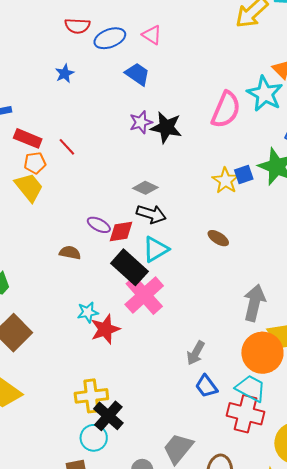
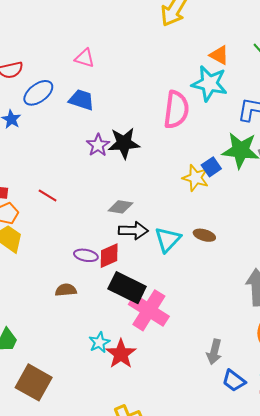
blue ellipse: (110, 38) -> (38, 93), moved
red line: (67, 147) -> (48, 195), moved
cyan triangle: (156, 249) -> (168, 240), moved

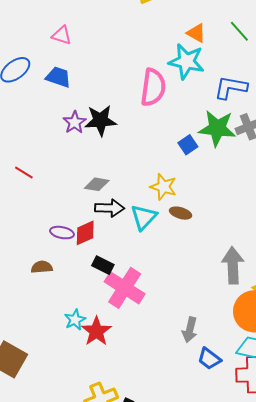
yellow star: (196, 178) -> (163, 187), moved
black rectangle: (127, 288) -> (103, 265), size x0.6

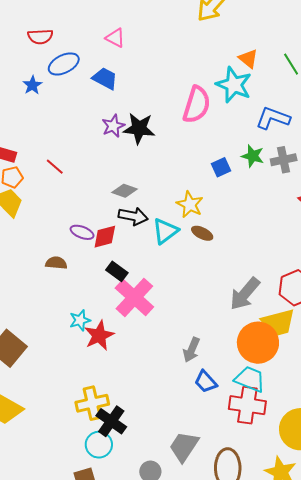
green star: (217, 128) -> (253, 156), size x0.6
gray arrow: (233, 265) -> (245, 294), turned -147

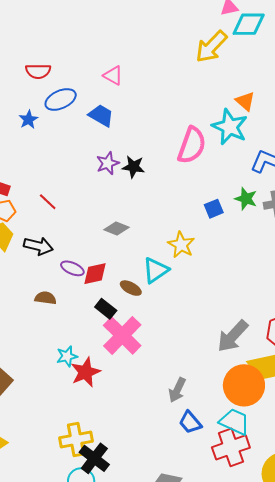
black star: (139, 128) -> (133, 167), size x0.7
black arrow: (133, 216) -> (38, 246), moved
brown ellipse: (202, 233) -> (131, 288), moved
red cross: (247, 405) -> (231, 447), turned -30

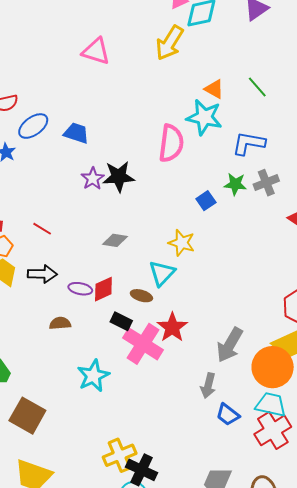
pink triangle: (113, 75) -> (96, 51), moved, size x1.4
black star: (133, 167) -> (119, 177), size x1.4
gray arrow: (233, 336) -> (230, 345), moved
cyan star: (67, 356) -> (93, 376), size x1.5
red star: (86, 372) -> (172, 327), moved

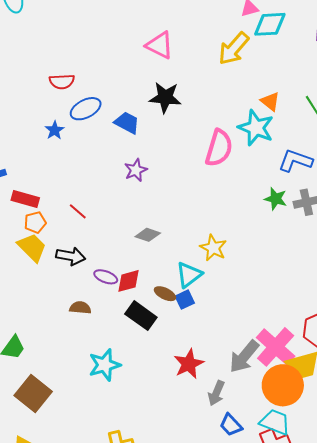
black star: (119, 177) -> (165, 97), moved
blue square: (206, 201) -> (185, 300), moved
black rectangle: (121, 321) -> (141, 316), size x1.4
red star: (172, 327) -> (189, 364), moved
pink cross: (143, 344) -> (276, 347), moved

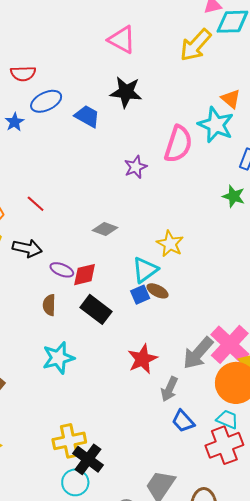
purple star: (136, 170) -> (136, 167), moved
brown ellipse: (165, 294) -> (158, 291), moved
brown semicircle: (80, 308) -> (49, 305), moved, turned -95
cyan trapezoid: (275, 422) -> (227, 419), size x0.7

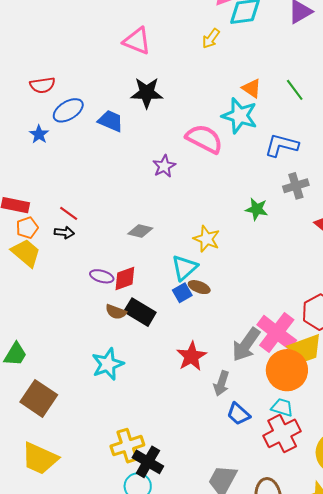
yellow arrow: (196, 45) -> (211, 39), size x0.6
pink semicircle: (178, 144) -> (204, 139), turned -75
green star: (234, 196) -> (257, 209), moved
black arrow: (27, 248) -> (64, 233), moved, size x0.7
brown semicircle: (49, 305) -> (116, 312), moved, turned -65

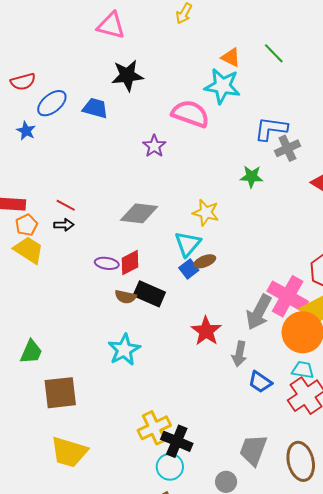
blue L-shape: (282, 145) -> (271, 129), moved
gray diamond: (140, 231) -> (139, 213), size x1.5
brown ellipse: (199, 287) -> (205, 261), turned -35
brown square: (39, 398) -> (60, 393), turned -33

